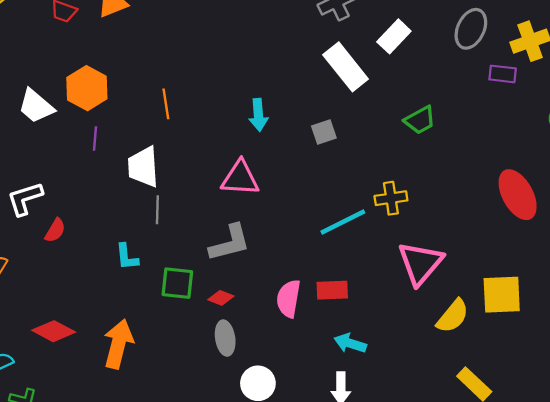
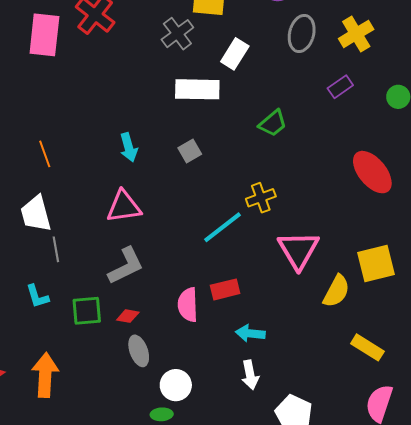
white rectangle: (346, 67) -> (197, 89), turned -39
purple rectangle: (503, 74) -> (340, 87), moved, turned -30

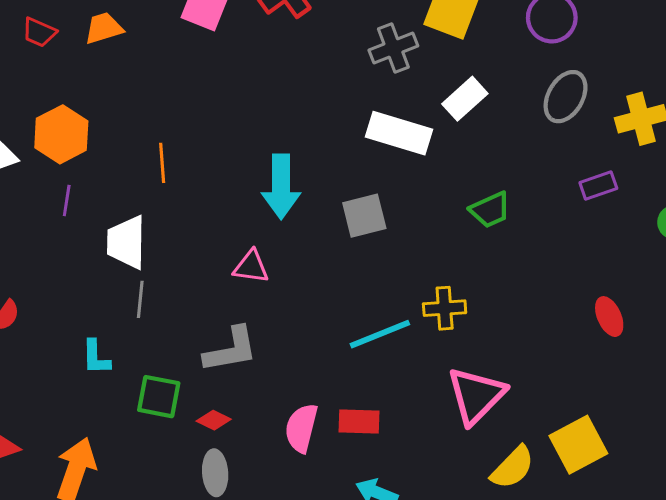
cyan arrow: (129, 147) -> (281, 187), size x1.5
gray square: (190, 151) -> (364, 216), size x1.4
red ellipse: (372, 172) -> (609, 317), size x0.6
pink triangle: (124, 207) -> (251, 267), size x0.7
yellow square: (376, 263) -> (578, 445), turned -30

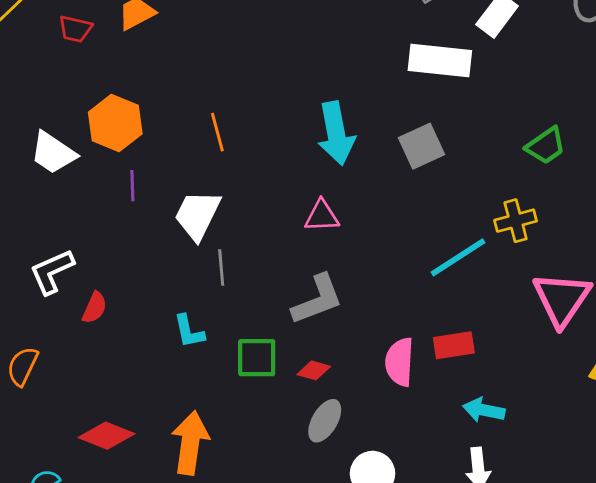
green trapezoid: (490, 210) -> (546, 146), moved
white trapezoid: (126, 242) -> (197, 215), turned 36
gray ellipse: (215, 473) -> (325, 421), turned 45

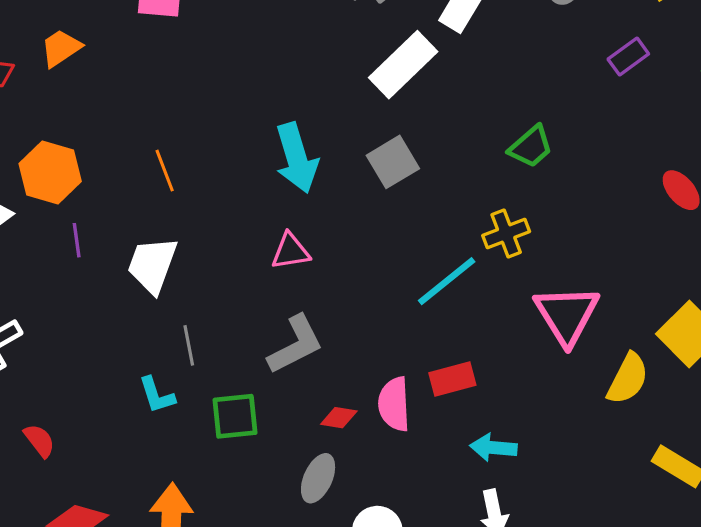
white rectangle: (440, 60) -> (403, 65), turned -44
gray line: (221, 268) -> (189, 345), moved
red semicircle: (95, 308) -> (39, 441), moved, turned -56
red diamond: (314, 370) -> (339, 418), moved

